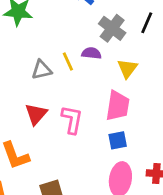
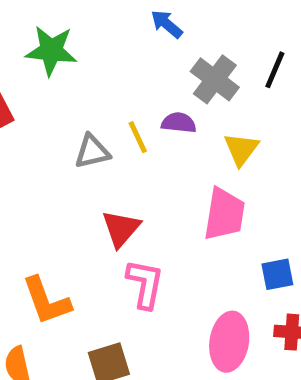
red triangle: (36, 114) -> (121, 229), moved
pink L-shape: (72, 120) -> (145, 284), moved
blue square: (118, 140) -> (277, 274), moved

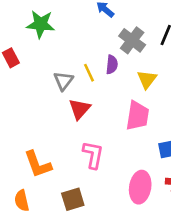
purple semicircle: (179, 123) -> (112, 65), turned 90
gray triangle: (92, 152) -> (63, 81), turned -40
red triangle: (121, 229) -> (80, 109), moved

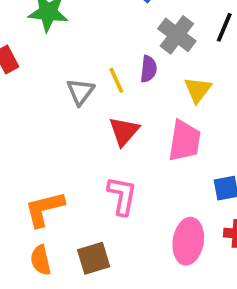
red triangle: (80, 109) -> (124, 131), moved
orange L-shape: (38, 164) -> (44, 209), turned 96
orange semicircle: (22, 201) -> (41, 260), moved

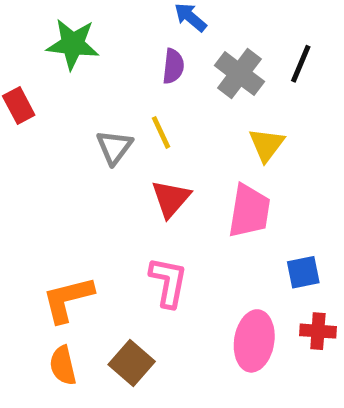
purple semicircle: (149, 69) -> (173, 66), moved
brown square: (94, 258) -> (132, 363), turned -32

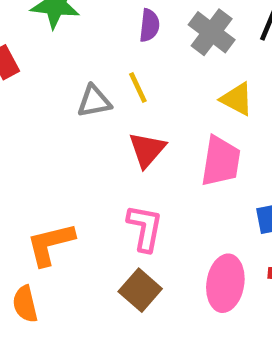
yellow triangle: (266, 145) -> (237, 99), turned -39
gray triangle: (114, 147) -> (94, 101), turned 42
brown square: (132, 363) -> (140, 290), moved
orange semicircle: (63, 365) -> (25, 304), moved

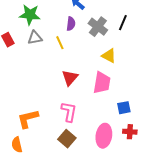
yellow line: (138, 88) -> (60, 43), moved
gray triangle: (94, 101) -> (35, 38), moved

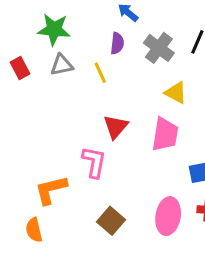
pink L-shape: (69, 112) -> (94, 162), moved

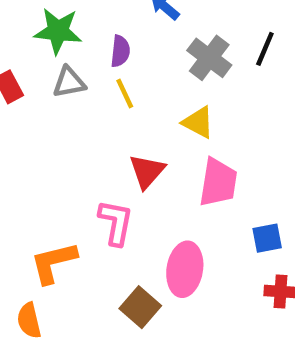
purple semicircle: (117, 43) -> (120, 51), moved
yellow triangle: (176, 93) -> (198, 122), moved
pink ellipse: (168, 216) -> (185, 269), moved

